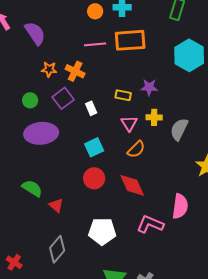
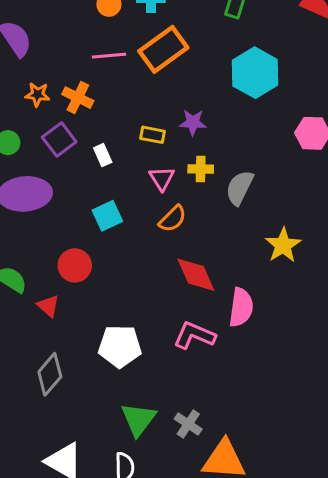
orange rectangle: (130, 40) -> (163, 49), turned -32
red circle: (94, 178) -> (75, 265), moved
red diamond: (132, 185) -> (196, 275), moved

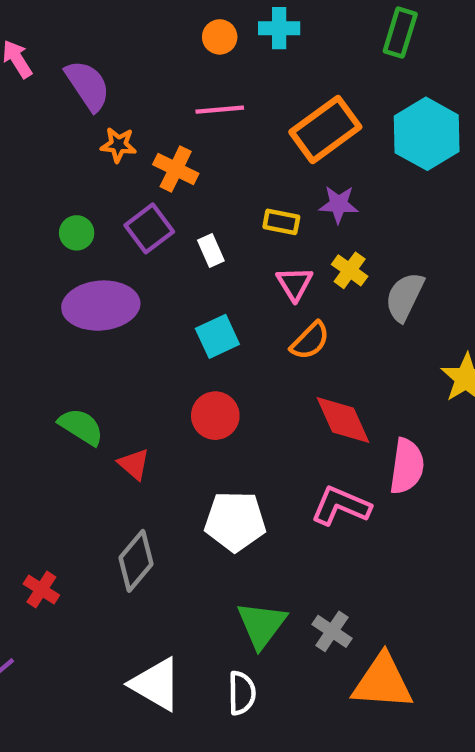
orange rectangle: (163, 49) -> (325, 129), moved
orange star: (37, 94) -> (118, 145), moved
yellow cross: (201, 169) -> (350, 270), turned 35
red circle: (75, 265) -> (215, 416), moved

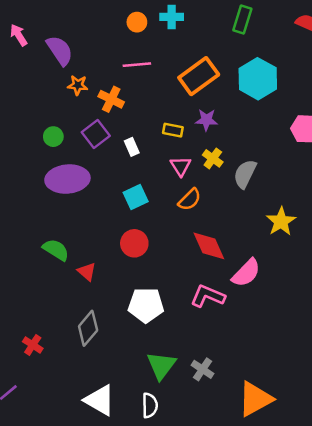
pink semicircle: (407, 466) -> (246, 273), turned 36
orange triangle: (383, 682) -> (255, 399), moved, turned -33

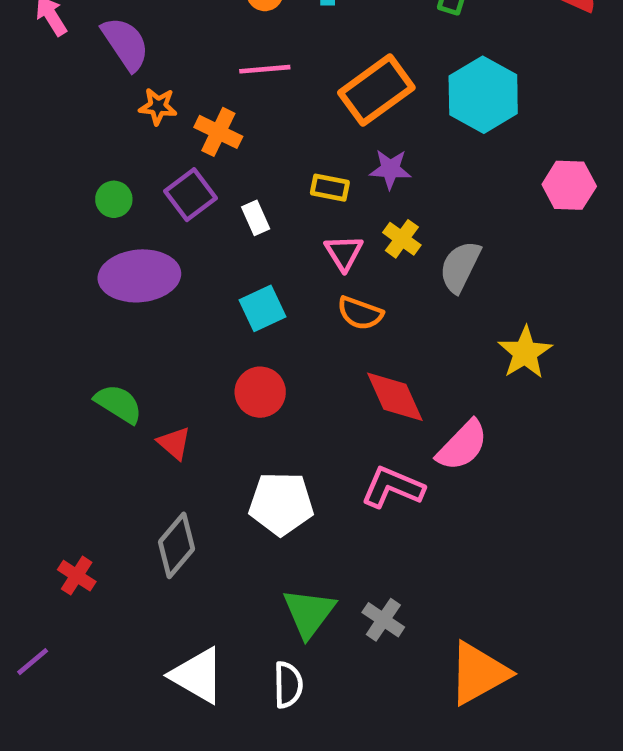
orange semicircle: (190, 200) -> (360, 313), turned 65

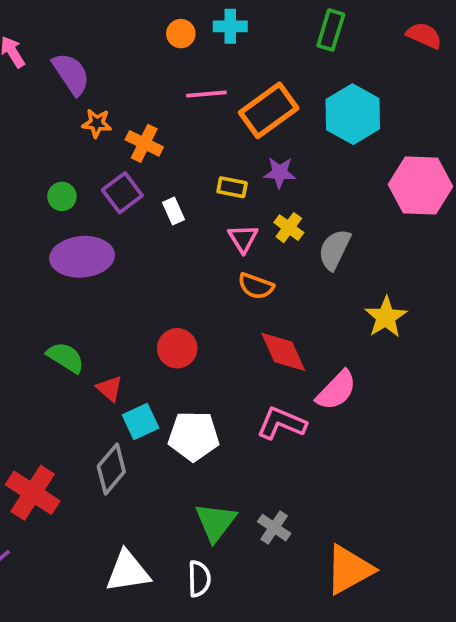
pink line: (265, 69) -> (206, 94), moved
pink hexagon: (569, 185) -> (420, 185), size x1.5
cyan square: (263, 308) -> (141, 421), moved
red cross: (77, 576) -> (33, 493), size x1.8
white triangle: (197, 675) -> (128, 571), turned -39

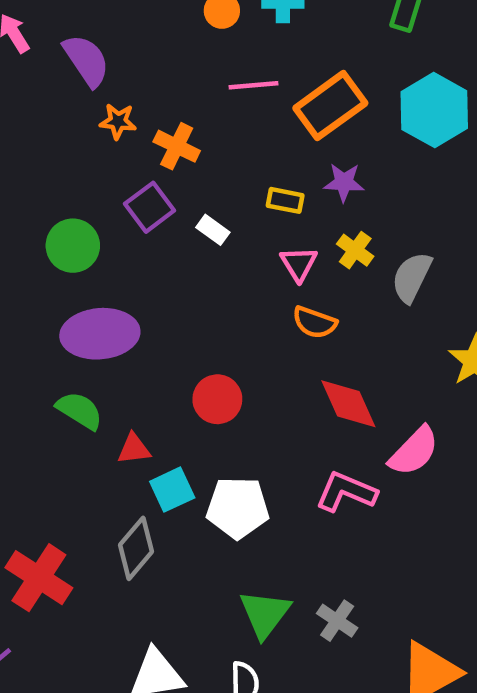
green circle: (62, 196) -> (73, 246), moved, size x1.5
white rectangle: (174, 211) -> (213, 230), turned -30
purple ellipse: (82, 257) -> (100, 334), moved
red triangle: (109, 388) -> (134, 449), turned -48

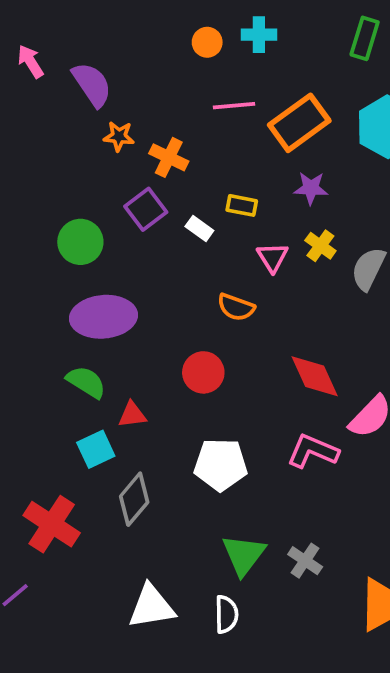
yellow rectangle: (285, 200) -> (242, 205), moved
orange semicircle: (315, 322) -> (236, 307), moved
cyan square: (172, 490) -> (96, 449), moved

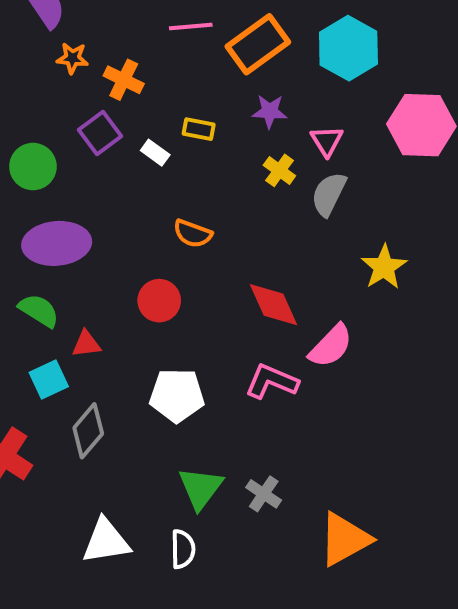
pink triangle: (272, 257) -> (327, 141), moved

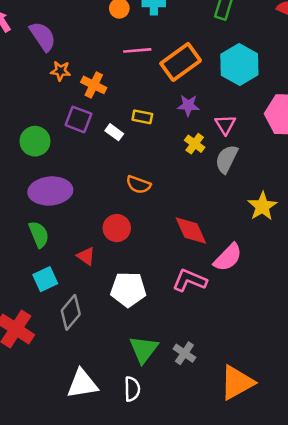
purple square: (100, 133) -> (78, 119), turned -32
green semicircle: (39, 310) -> (39, 234), turned 36
red triangle: (86, 344) -> (86, 256), moved, turned 42

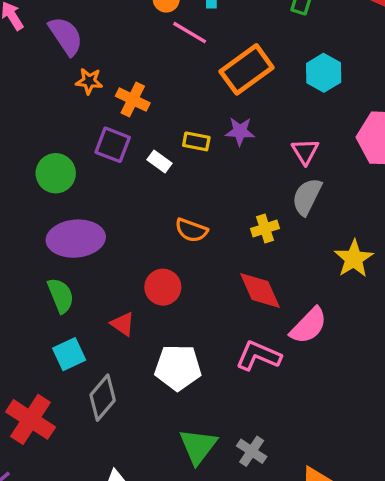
pink line: (137, 50) -> (190, 33), moved, turned 36
cyan hexagon: (239, 65) -> (324, 73), size x0.7
purple star: (188, 105) -> (240, 131), moved
yellow cross: (195, 144) -> (265, 229), moved, turned 36

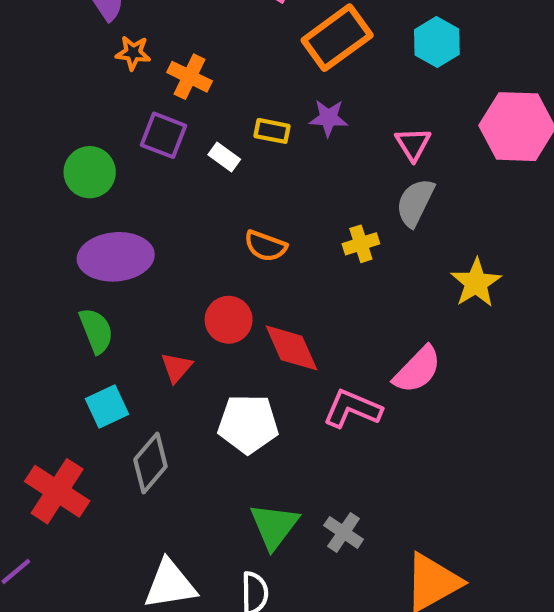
red diamond: (260, 290) -> (291, 348), moved
red triangle: (123, 324) -> (176, 368), turned 36

